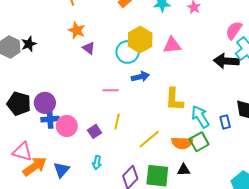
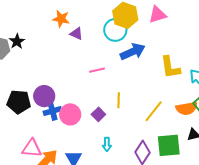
blue arrow: (140, 77) -> (133, 52), size x1.4
pink line: (111, 90) -> (97, 70), moved

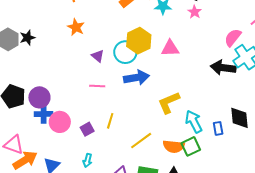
purple triangle: (76, 34) -> (98, 56), moved
yellow L-shape: (170, 67) -> (169, 103), turned 60

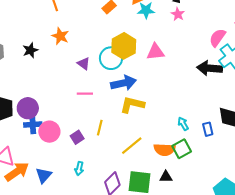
black star: (27, 38) -> (30, 50), moved
yellow L-shape: (169, 103) -> (132, 105), moved, turned 40
cyan arrow: (194, 122) -> (183, 124), size x0.6

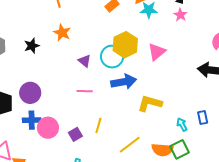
pink triangle: (155, 52) -> (157, 52), turned -36
yellow L-shape: (132, 105) -> (150, 103), moved
purple circle: (28, 108) -> (30, 93), moved
blue rectangle: (208, 129) -> (203, 117), moved

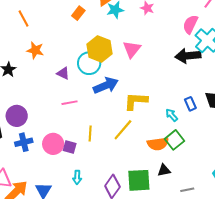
pink circle: (48, 128) -> (53, 144), moved
purple square: (75, 134) -> (70, 147), turned -32
yellow line: (130, 145) -> (123, 130), moved

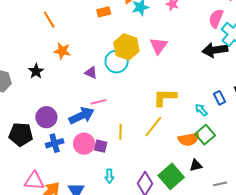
orange rectangle: (78, 13) -> (104, 12), turned 40
blue arrow: (106, 85) -> (82, 116), moved
green square: (139, 180) -> (171, 176), turned -35

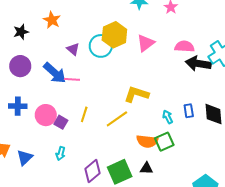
pink semicircle: (216, 18) -> (184, 46), moved, turned 54
blue arrow: (82, 116) -> (55, 73), moved, turned 50
purple circle: (46, 117) -> (20, 66), moved

